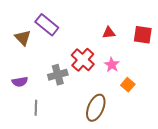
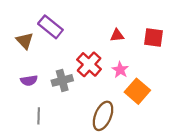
purple semicircle: (20, 82) -> (29, 80), moved
orange square: (128, 85) -> (137, 91), size x1.6

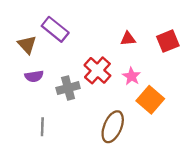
red square: (153, 38) -> (168, 41), turned -30
purple semicircle: (29, 80) -> (34, 76), moved

